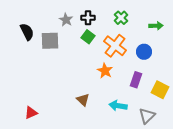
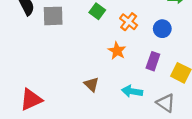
orange cross: (115, 46) -> (129, 22), size x0.7
red triangle: (31, 113) -> (31, 99), size x1.5
gray triangle: (147, 116) -> (166, 103), turned -42

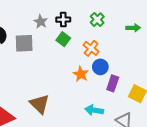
blue circle: (162, 29) -> (100, 67), moved
brown triangle: (91, 84) -> (40, 104), moved, size x1.5

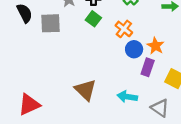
orange star: (81, 74) -> (155, 46), moved
brown triangle: (40, 104) -> (85, 90), moved

